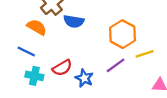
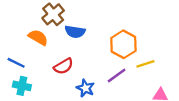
blue line: (26, 52) -> (16, 63), moved
red semicircle: (62, 68) -> (63, 66), moved
cyan cross: (34, 76) -> (22, 86), moved

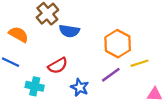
orange semicircle: (38, 37) -> (19, 34), moved
cyan cross: (22, 86) -> (35, 86), moved

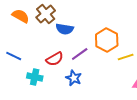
orange semicircle: (19, 34) -> (21, 16), moved
purple line: (111, 75) -> (80, 54), moved

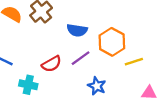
blue semicircle: (65, 29) -> (77, 30), moved
blue star: (74, 78) -> (97, 86), moved

